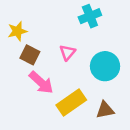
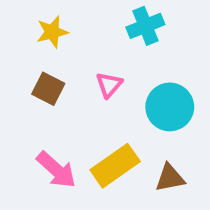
yellow star: (17, 31) -> (52, 32), moved
pink arrow: (41, 82) -> (56, 170), moved

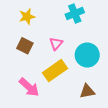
yellow rectangle: (115, 166) -> (55, 71), moved

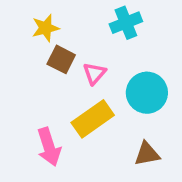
brown square: (25, 46) -> (61, 59), moved
pink arrow: (29, 87) -> (49, 147), turned 30

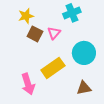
pink triangle: (94, 73) -> (54, 33), moved

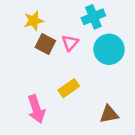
cyan circle: (84, 53) -> (109, 49), moved
yellow rectangle: (53, 68) -> (69, 88), size x0.7

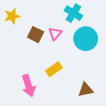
cyan cross: (93, 17) -> (73, 13), turned -36
yellow star: (34, 21) -> (12, 16), moved

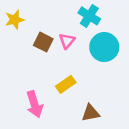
brown triangle: (86, 90) -> (91, 113), moved

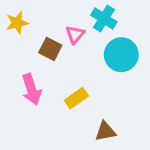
pink triangle: (67, 41) -> (75, 34), moved
pink arrow: (35, 104) -> (32, 89), moved

